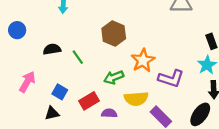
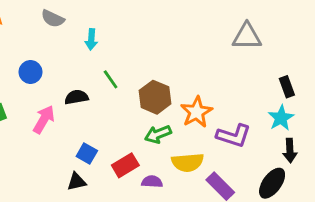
brown hexagon: (114, 34) -> (155, 97), moved
green line: (78, 57) -> (111, 79), moved
pink arrow: (27, 82) -> (44, 119), moved

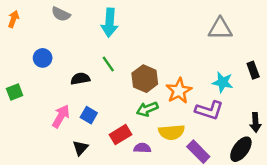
cyan arrow: (91, 39) -> (110, 23), moved, size x1.6
cyan star: (281, 118) -> (223, 82), moved, turned -30
pink arrow: (44, 119) -> (61, 116), moved
blue square: (87, 153) -> (89, 115), moved
black triangle: (76, 182) -> (80, 148), turned -35

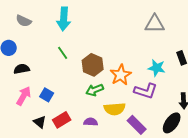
gray semicircle: (61, 14) -> (24, 21), moved
black semicircle: (80, 79) -> (22, 69), moved
red rectangle: (120, 135) -> (62, 120), moved
black triangle: (80, 148) -> (40, 122), turned -32

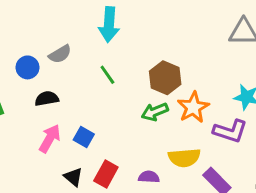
gray semicircle: (24, 21) -> (60, 54), moved, turned -56
brown hexagon: (93, 65) -> (165, 78), moved
green arrow: (95, 90) -> (155, 112), moved
red rectangle: (62, 120) -> (106, 174), turned -30

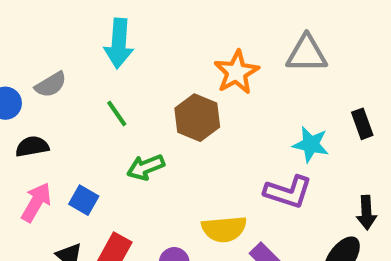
orange star: (193, 107) -> (236, 72), moved
green arrow: (155, 112) -> (146, 167), moved

